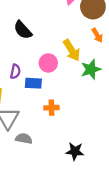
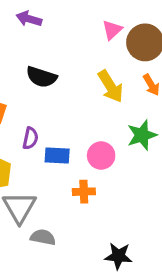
black semicircle: (23, 30) -> (41, 77), turned -30
yellow arrow: (72, 50) -> (111, 86), moved
pink circle: (48, 63) -> (101, 156), moved

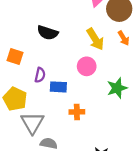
green star: (142, 135) -> (117, 88), moved
pink circle: (101, 156) -> (87, 66), moved

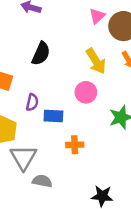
black semicircle: (48, 33) -> (41, 54), turned -84

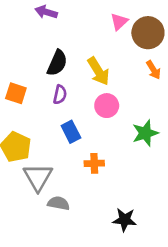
yellow arrow: (96, 61) -> (98, 71), moved
purple semicircle: (32, 102) -> (60, 95), moved
blue rectangle: (53, 116) -> (71, 132), turned 60

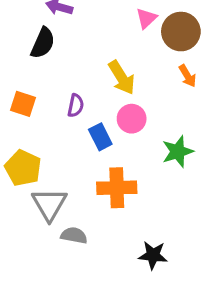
black semicircle: (57, 63) -> (43, 43), moved
blue rectangle: (71, 132) -> (100, 137), moved
orange cross: (94, 163) -> (117, 188), size x1.6

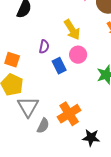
orange square: (23, 104) -> (12, 60), moved
orange cross: (117, 188) -> (69, 114), moved, turned -30
gray semicircle: (74, 235) -> (43, 126), turned 105

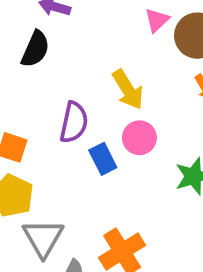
purple semicircle: (44, 47) -> (74, 122), size x1.5

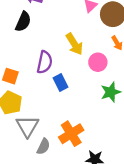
pink circle: (139, 138) -> (98, 62), moved

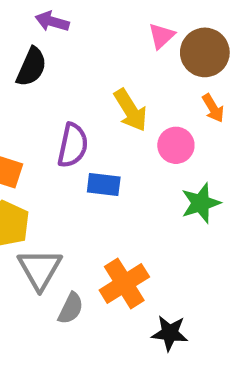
blue rectangle: (61, 82) -> (104, 185), turned -56

